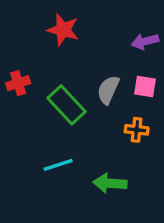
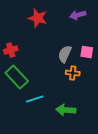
purple arrow: (145, 41) -> (78, 15), moved
green rectangle: (67, 105) -> (17, 77), moved
orange cross: (137, 130) -> (73, 73), moved

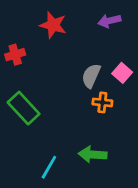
red cross: (11, 50) -> (15, 55), moved
pink square: (87, 52) -> (122, 73), turned 32
cyan line: (35, 99) -> (49, 167), moved, turned -42

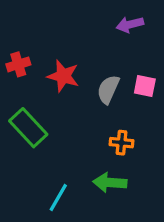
red star: (53, 25) -> (63, 76), moved
pink square: (122, 73) -> (145, 86), turned -30
orange cross: (102, 102) -> (121, 143), moved

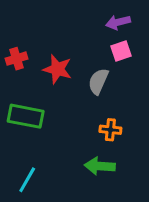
pink square: (145, 86) -> (121, 51), moved, turned -30
green rectangle: (28, 128) -> (26, 116), turned -36
cyan line: (58, 198) -> (27, 180), moved

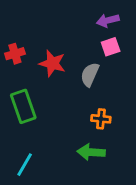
green rectangle: (26, 116) -> (23, 106), turned 60

